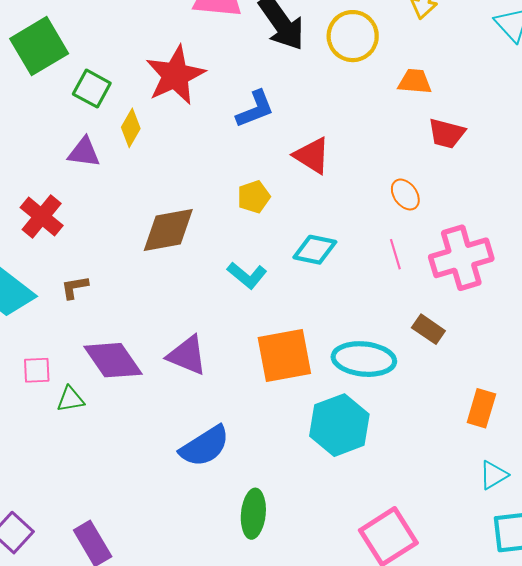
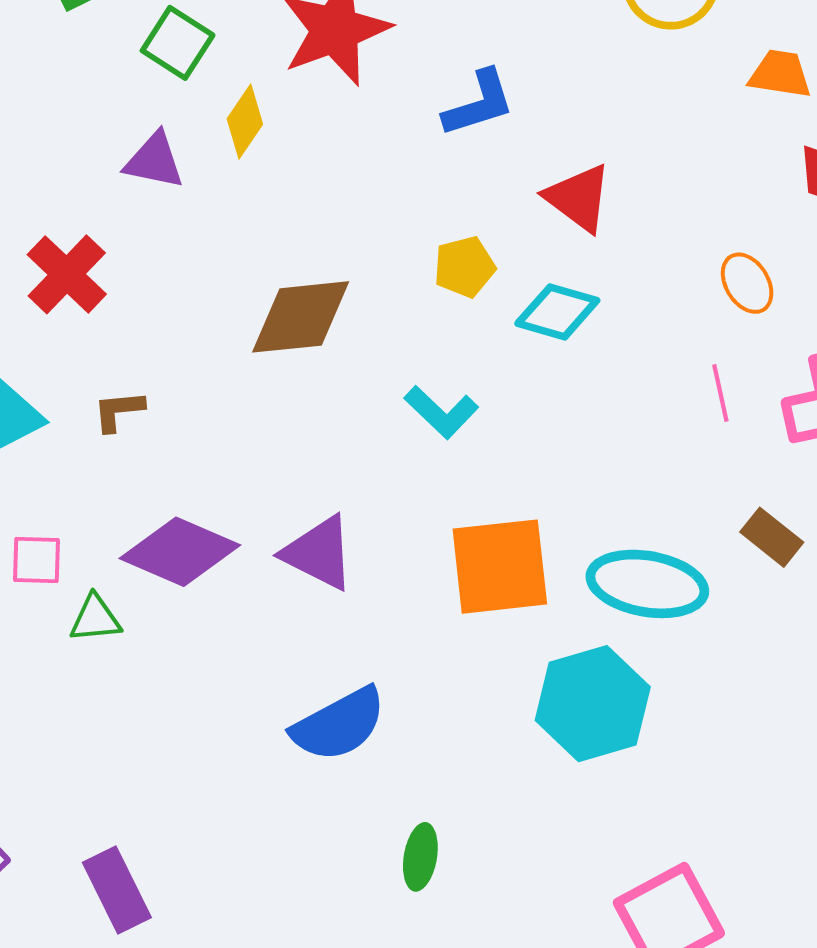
cyan diamond: (315, 250) -> (557, 312), moved
purple diamond: (113, 360) -> (180, 552), turned -36
green ellipse: (253, 514) -> (420, 857), size x0.7

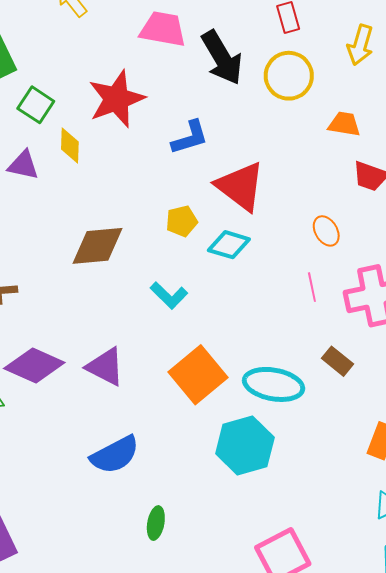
yellow diamond: (245, 122) -> (70, 146), turned -33
red triangle: (578, 198) -> (240, 186), size x1.4
orange square: (500, 567) -> (198, 375), turned -34

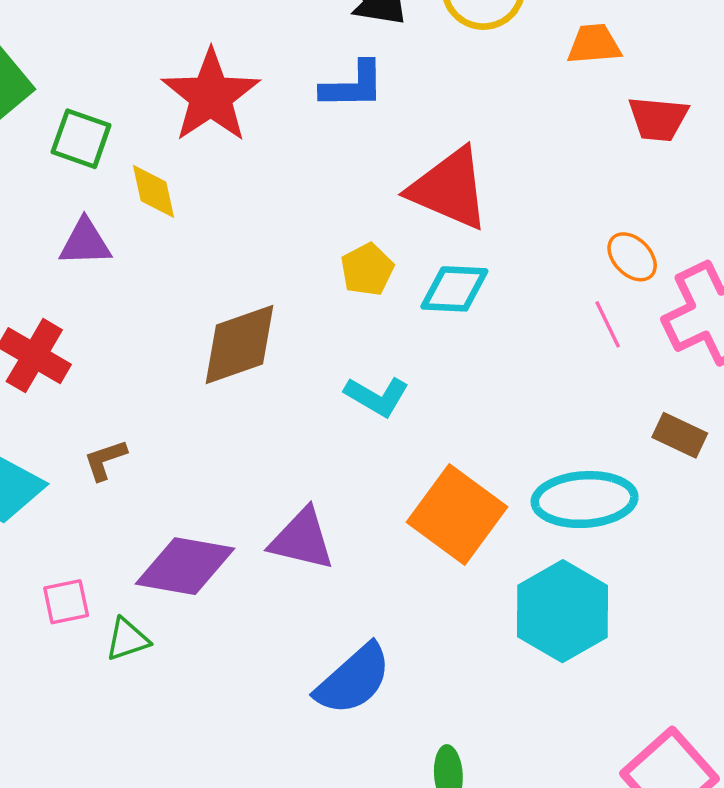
blue L-shape: (190, 137) -> (353, 85), moved, turned 30
orange ellipse: (326, 231) -> (632, 257), moved

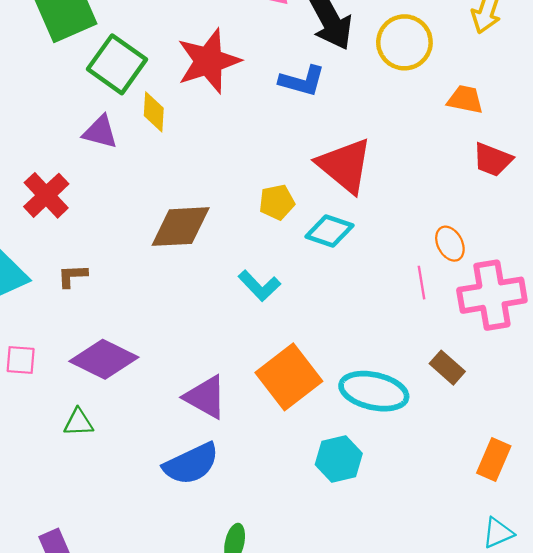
green square: (81, 139) -> (117, 64), size x1.4
purple triangle: (302, 539) -> (206, 397), moved
cyan hexagon: (563, 611) -> (339, 459), size x0.7
green triangle: (127, 639) -> (78, 422), moved

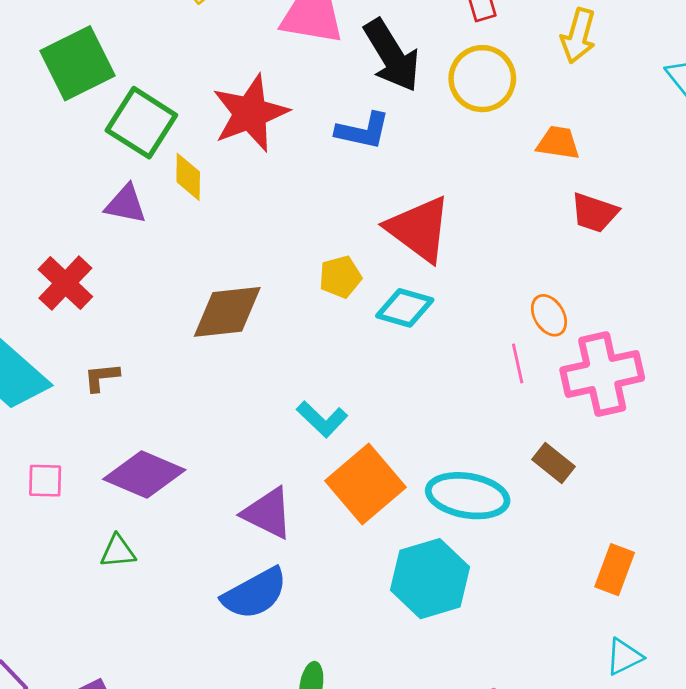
cyan L-shape: (259, 286) -> (322, 419), moved
cyan hexagon: (339, 459) -> (430, 579), size x1.4

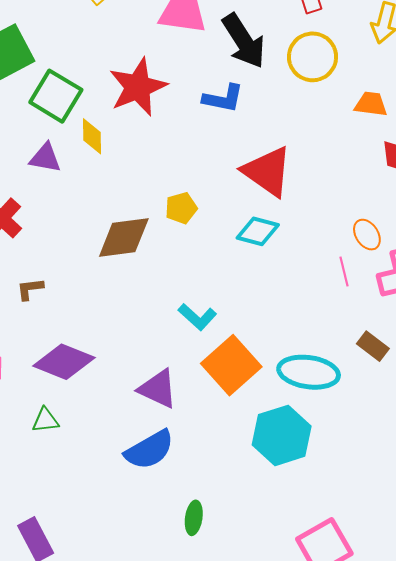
yellow pentagon: (340, 277) -> (181, 208), moved

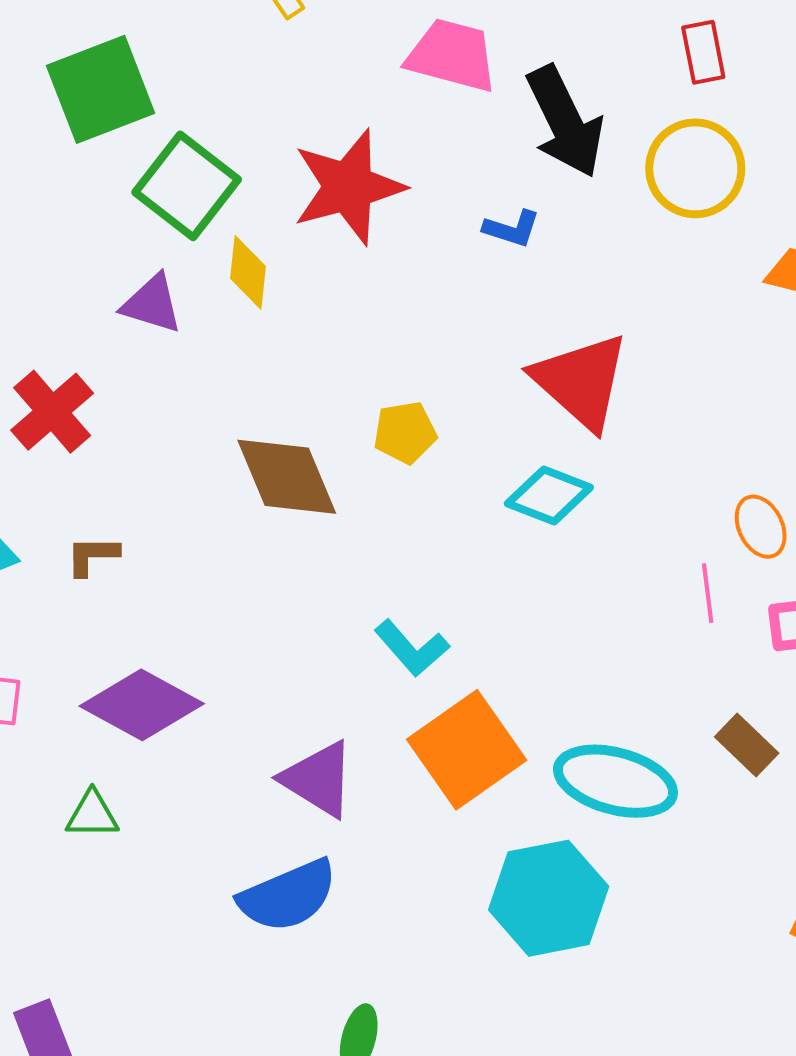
blue L-shape: (223, 98) -> (512, 229), size x0.7
brown diamond: (124, 237) -> (287, 477), turned 68

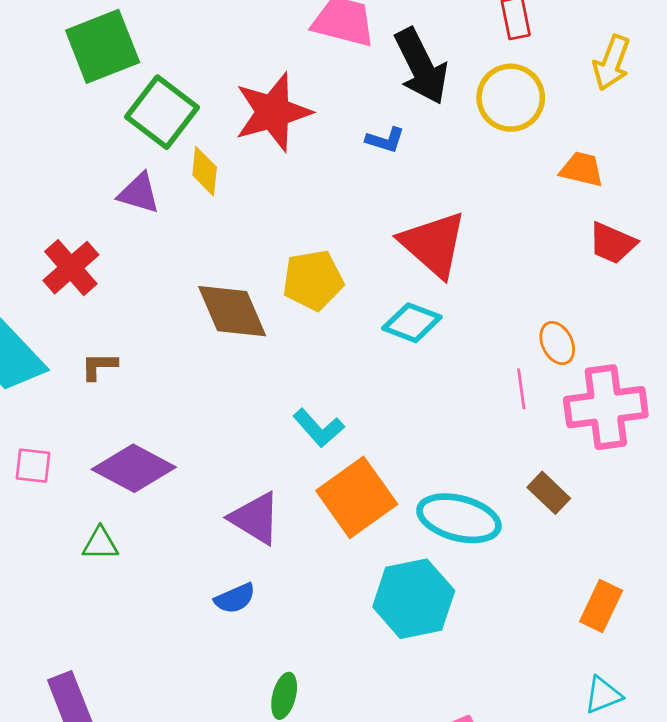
yellow pentagon: (405, 433) -> (313, 280), size x1.4
blue semicircle: (288, 896) -> (235, 598), size x0.6

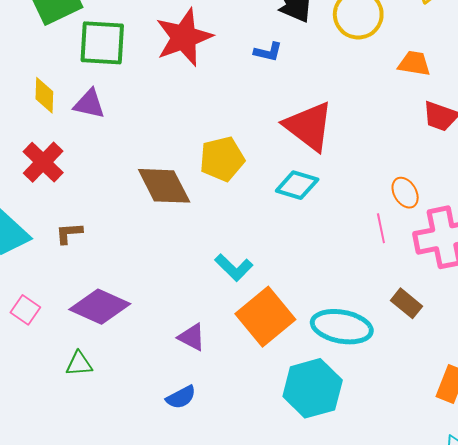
green square: (162, 112) -> (102, 43), turned -30
yellow diamond: (205, 171) -> (44, 95), moved
pink square: (33, 466) -> (25, 310), turned 32
purple triangle: (255, 518) -> (192, 337), size x0.7

